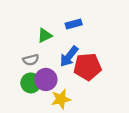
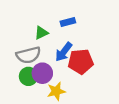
gray semicircle: (31, 60) -> (28, 55), size x1.6

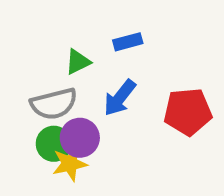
red pentagon: (81, 61) -> (188, 112), moved
yellow star: (56, 91) -> (70, 164), moved

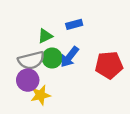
purple circle: (80, 138) -> (28, 80), moved
green circle: (54, 144) -> (52, 58), moved

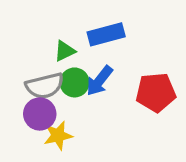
blue rectangle: (74, 24) -> (106, 34), size x1.5

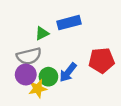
blue arrow: (99, 81) -> (68, 72), moved
green circle: (75, 82) -> (48, 77), moved

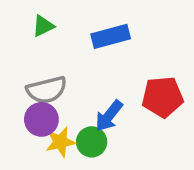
green triangle: (42, 33) -> (43, 26), moved
green circle: (48, 77) -> (92, 142), moved

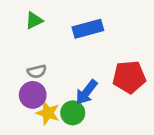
gray semicircle: (47, 90) -> (37, 71), size x0.6
yellow star: (60, 142) -> (48, 113), turned 30

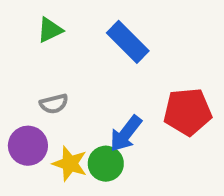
blue rectangle: (88, 29) -> (128, 42), turned 60
purple circle: (33, 95) -> (28, 146), moved

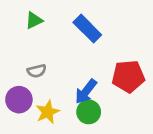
yellow star: (70, 164) -> (48, 112), turned 30
green circle: (106, 164) -> (89, 112), moved

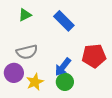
gray semicircle: (37, 71) -> (27, 52), size x1.5

